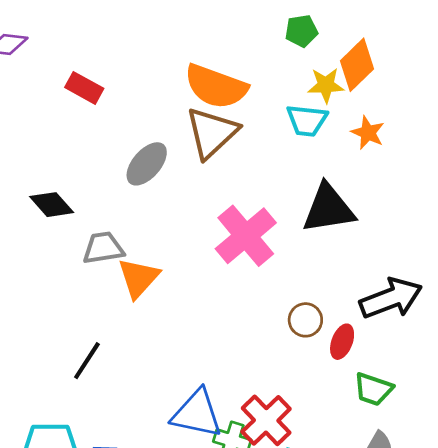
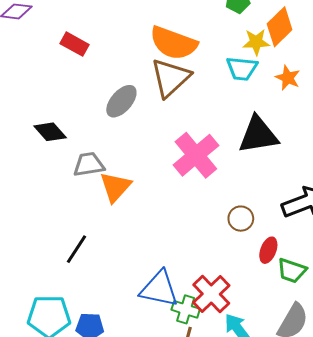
red ellipse: (342, 342) -> (268, 250), moved

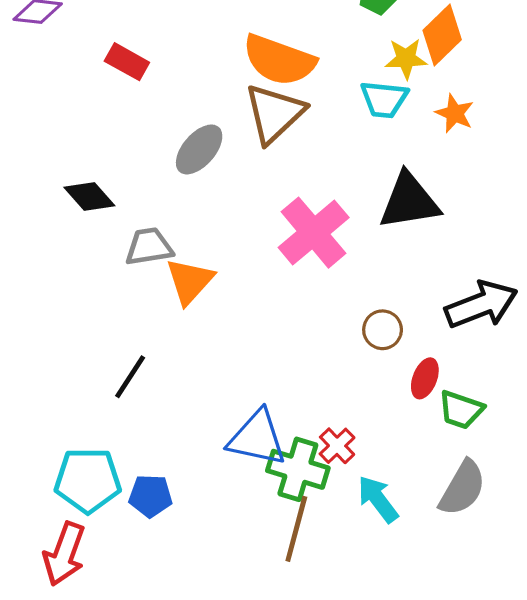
red cross: (211, 294) -> (337, 446), size x0.6
green cross: (186, 309) -> (298, 469), size x1.4

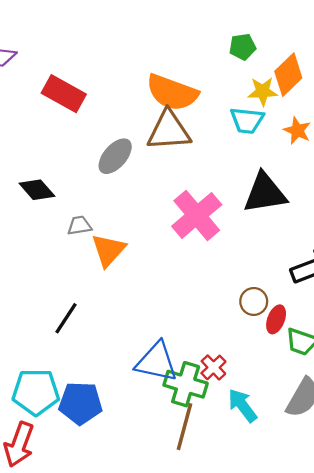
red rectangle: (127, 62) -> (64, 94), size x1.4
brown triangle: (274, 113) -> (169, 131), turned 39
gray trapezoid: (149, 247) -> (79, 225), size x0.7
brown circle: (383, 330) -> (254, 301), moved
blue pentagon: (151, 496) -> (81, 403), size x1.4

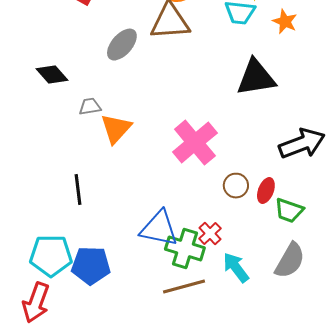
pink cross: (197, 215) -> (195, 143), moved
brown circle: (254, 301) -> (236, 186), moved
black line: (66, 318) -> (78, 190), turned -40
brown line: (184, 427) -> (184, 287), turned 60

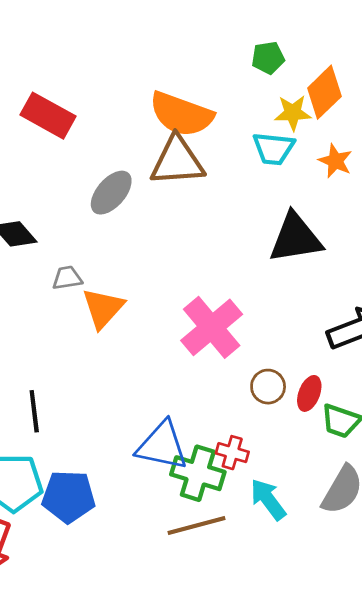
black line: (78, 190) -> (34, 411), moved
red cross: (210, 234) -> (232, 453), turned -30

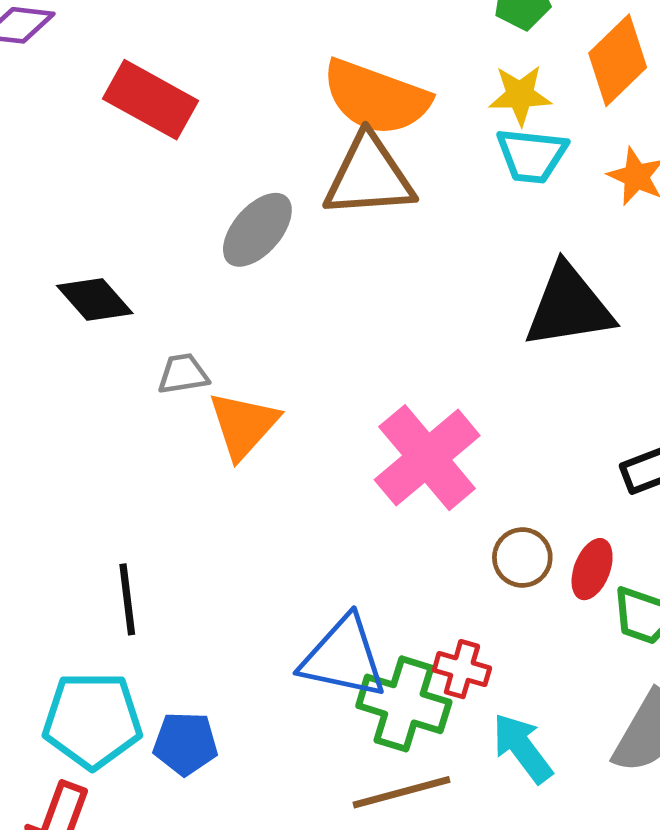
yellow star: (293, 113) -> (520, 95), moved
blue pentagon: (69, 497) -> (185, 743), size x0.7

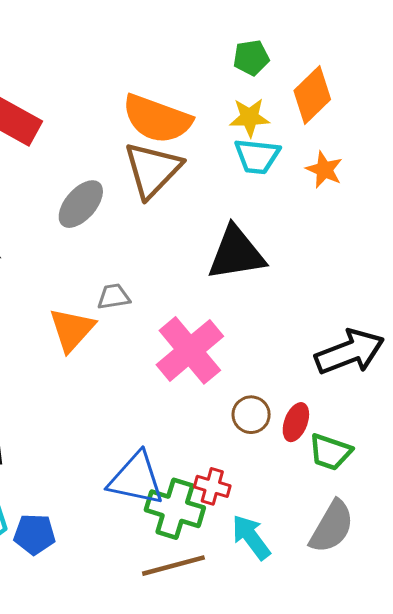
brown triangle: (369, 176) -> (152, 170), turned -42
black triangle: (569, 307) -> (236, 253), moved
gray trapezoid: (183, 374) -> (114, 297), moved

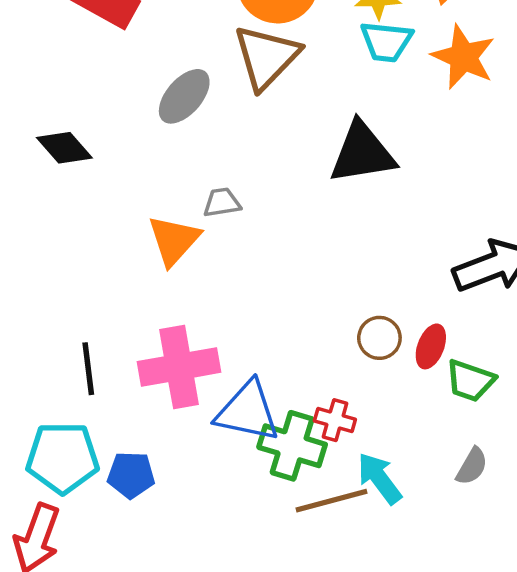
orange star: (324, 170) -> (463, 57), size x1.5
pink cross: (190, 350) -> (179, 367), moved, turned 30
gray semicircle: (332, 527) -> (472, 466), size x0.6
brown line: (173, 566) -> (331, 501), moved

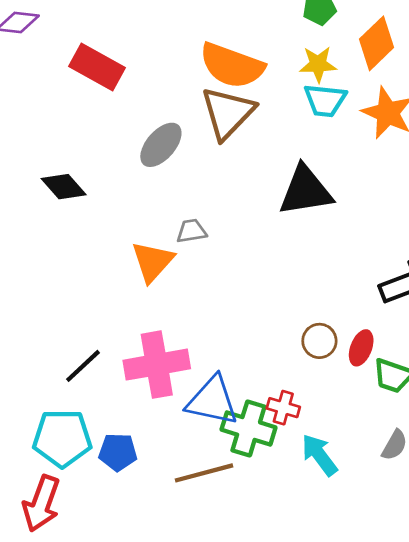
black line: (88, 369) -> (83, 366), turned 54
brown line: (331, 501) -> (204, 473), moved

